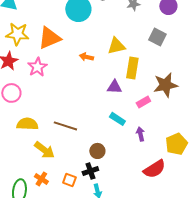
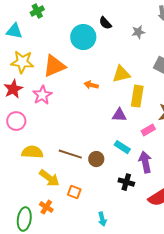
purple arrow: (140, 134) -> (145, 162), size x1.5
brown circle: (97, 151) -> (96, 159), moved
black cross: (90, 171) -> (126, 182), moved, turned 35
orange square: (69, 180) -> (74, 192), moved

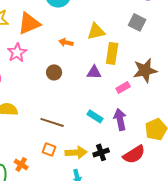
cyan rectangle: (122, 147) -> (95, 116), moved
brown line: (70, 154) -> (52, 122), moved
brown circle: (96, 159) -> (54, 72), moved
yellow arrow: (49, 178) -> (76, 152), moved, turned -40
black cross: (126, 182) -> (101, 152), moved, turned -35

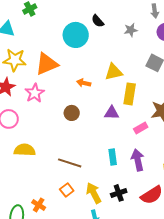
cyan rectangle: (95, 116) -> (113, 157), turned 49
orange square: (49, 149) -> (67, 190), turned 32
yellow arrow: (76, 152) -> (94, 193), turned -115

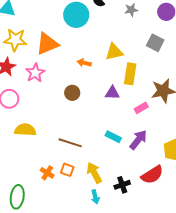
cyan rectangle: (113, 157) -> (113, 137), turned -56
purple arrow: (138, 160) -> (138, 140), turned 50
orange square: (67, 190) -> (67, 170), turned -32
black cross: (119, 193) -> (122, 185), moved
orange cross: (39, 205) -> (47, 173), moved

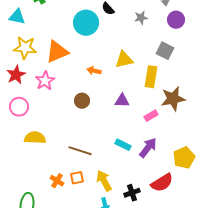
yellow rectangle: (130, 74) -> (151, 77), moved
orange square: (67, 170) -> (77, 178), turned -32

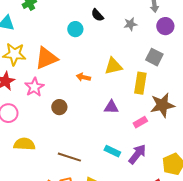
cyan circle: (86, 23) -> (75, 29), size x0.6
brown circle: (82, 101) -> (59, 107), moved

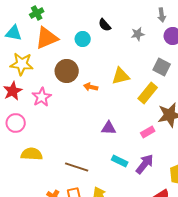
orange triangle: (46, 58) -> (47, 38), moved
yellow rectangle: (140, 83) -> (148, 93), turned 30
brown circle: (59, 107) -> (67, 71), moved, size x1.5
purple triangle: (111, 107) -> (109, 128), moved

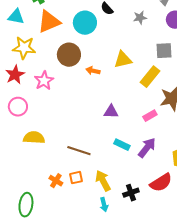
cyan circle: (83, 39) -> (85, 23), size x1.5
gray square: (162, 67) -> (164, 51), turned -30

